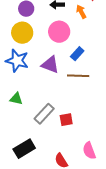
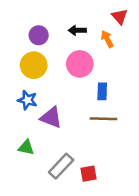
blue rectangle: (77, 54) -> (102, 91), turned -40
blue star: (17, 61) -> (27, 100), size x0.7
purple triangle: (50, 65) -> (51, 118), moved

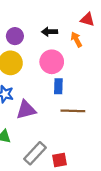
red triangle: (120, 17) -> (87, 19), turned -32
blue rectangle: (102, 91) -> (58, 86), moved
purple triangle: (51, 118) -> (26, 110), turned -35

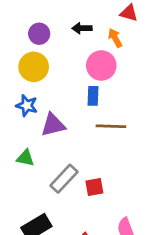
pink circle: (52, 62) -> (101, 65), moved

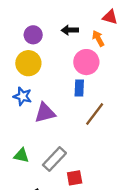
brown line: (111, 126) -> (95, 114), turned -55
green triangle: (25, 158) -> (21, 155), moved
red square: (94, 187) -> (75, 178), moved

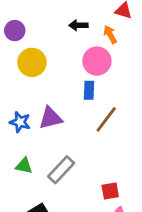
purple circle: (33, 35) -> (15, 31), moved
blue star: (23, 96) -> (20, 122), moved
red square: (75, 178) -> (110, 191), moved

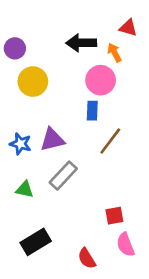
black arrow: (78, 25) -> (81, 43), size x1.5
gray rectangle: (61, 170) -> (63, 176), moved

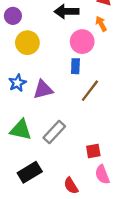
orange arrow: (114, 53) -> (101, 24), moved
blue star: (20, 144) -> (17, 83), moved, turned 30
gray rectangle: (63, 176) -> (54, 132), moved
green triangle: (25, 189) -> (21, 130), size x1.5

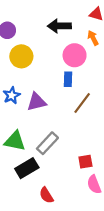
black rectangle: (30, 172) -> (27, 168), moved
red semicircle: (71, 186) -> (46, 195), moved

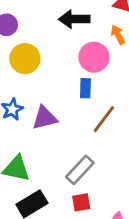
gray rectangle: (47, 143) -> (80, 170), moved
red square: (85, 162) -> (81, 202), moved

